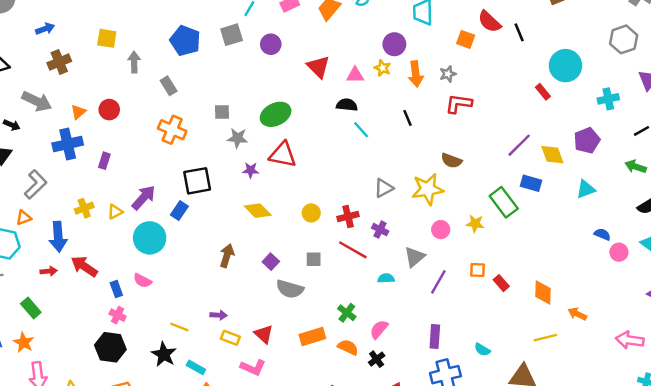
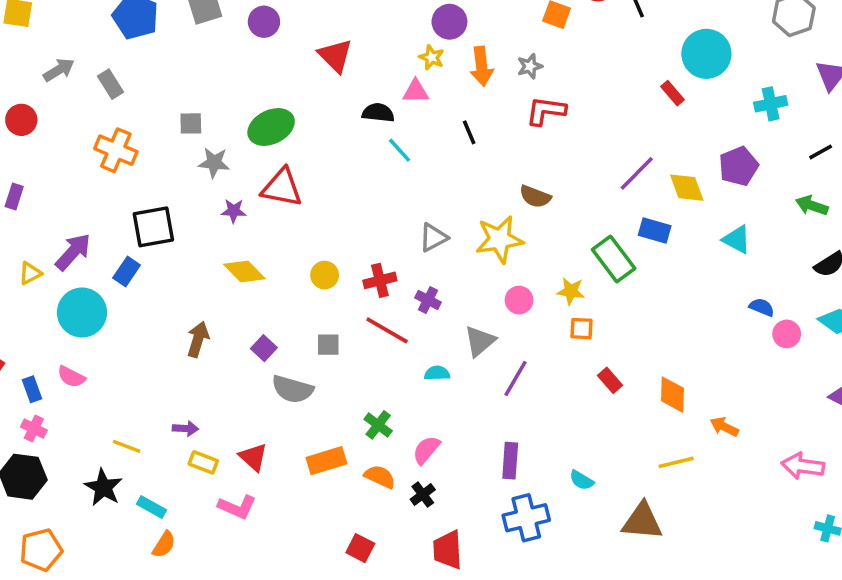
gray arrow: (134, 62) -> (59, 70), moved, turned 60
pink triangle: (355, 75) -> (416, 91), moved
cyan triangle: (586, 189) -> (737, 239), turned 48
orange square: (478, 270) -> (582, 329), moved

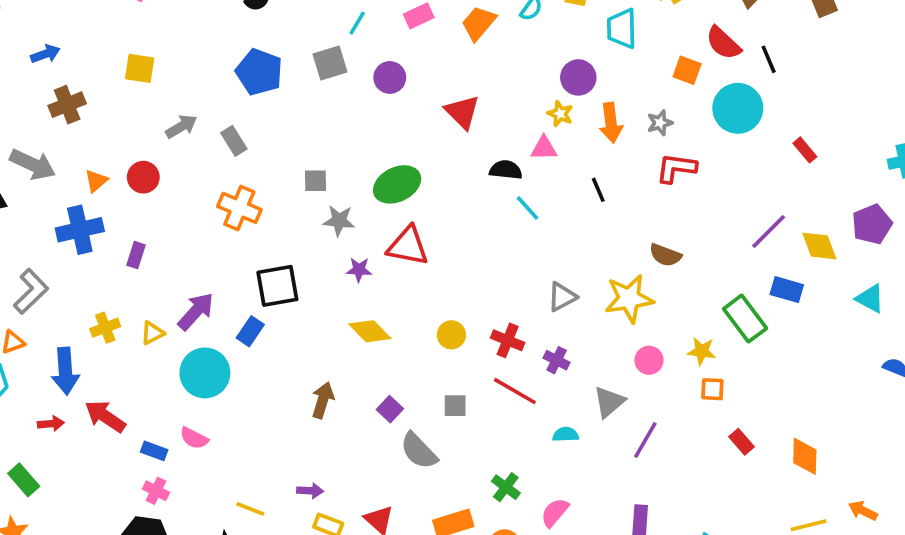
cyan circle: (706, 54) -> (738, 108), moved
red cross: (380, 280) -> (508, 340), turned 36
blue rectangle: (32, 389) -> (154, 451), turned -50
gray semicircle: (292, 389) -> (419, 451), turned 30
orange arrow: (724, 427) -> (863, 511), moved

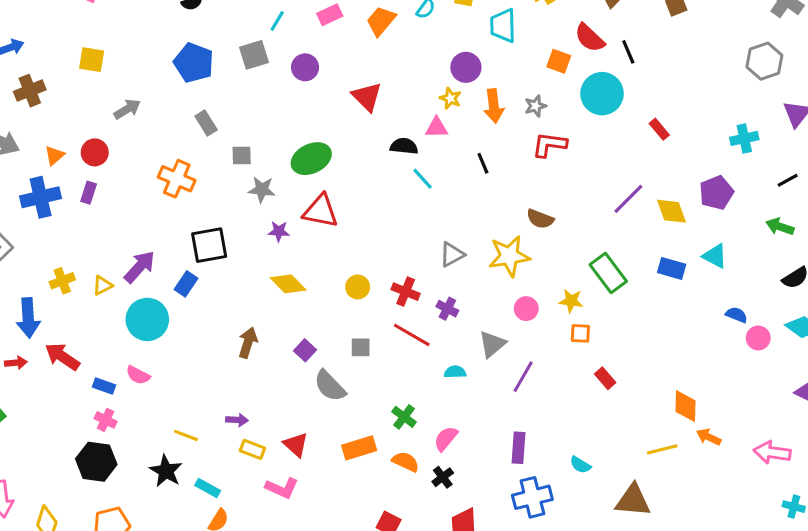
gray rectangle: (234, 141) -> (206, 123), moved
purple rectangle: (136, 255) -> (89, 193), moved
blue rectangle: (787, 290) -> (672, 268), moved
orange diamond: (805, 456) -> (686, 406), moved

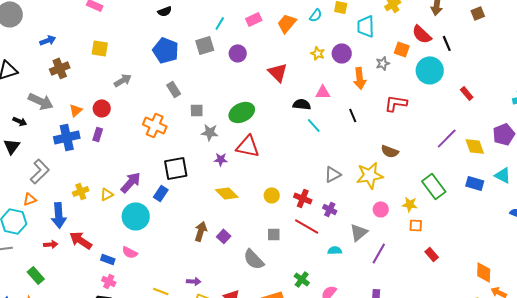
yellow star: (450, 98) -> (318, 53), moved
gray star: (535, 106) -> (383, 63), moved
purple square: (305, 350) -> (224, 236), moved

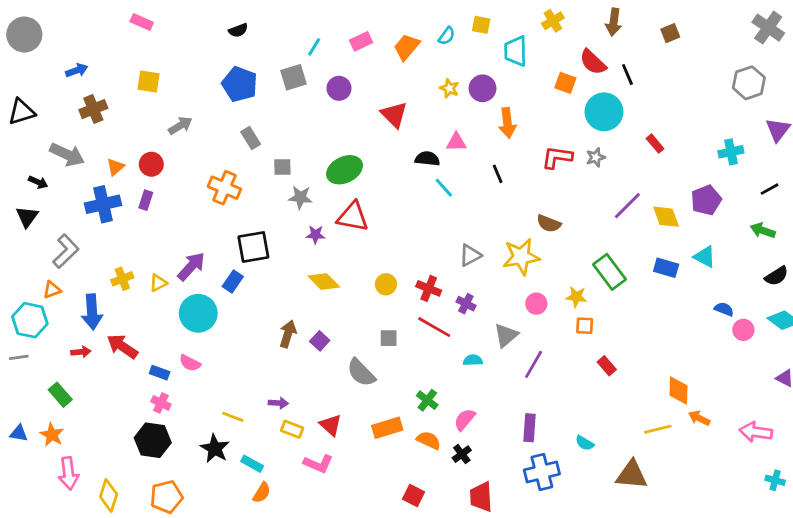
gray star: (383, 63) -> (596, 157), moved

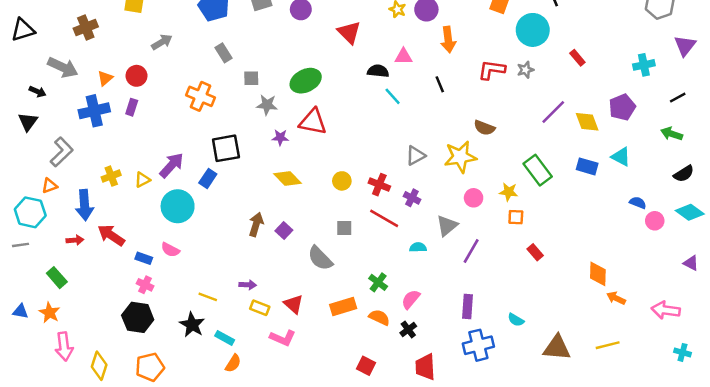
yellow line: (658, 429) -> (608, 345), moved

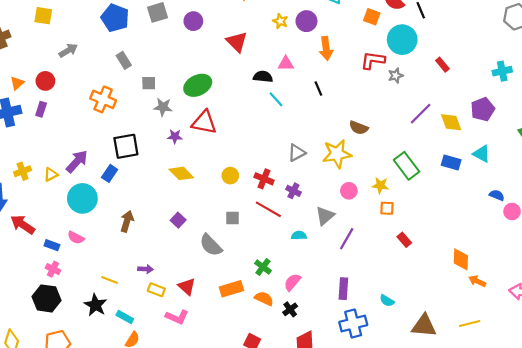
red L-shape: (492, 70) -> (373, 60), moved
brown arrow: (256, 224) -> (127, 221), moved

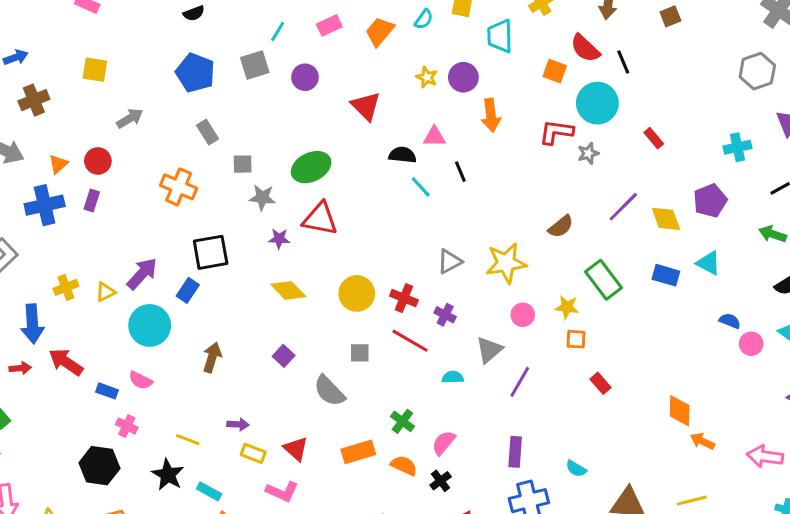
black line: (318, 89) -> (460, 172), moved
brown semicircle: (359, 128) -> (561, 226), moved, turned -60
yellow circle: (230, 176) -> (357, 293), size x1.5
pink cross: (53, 269) -> (127, 426), moved

